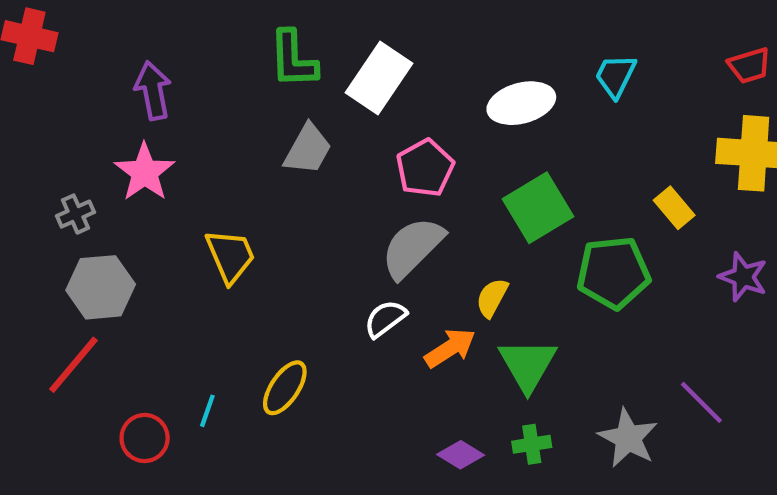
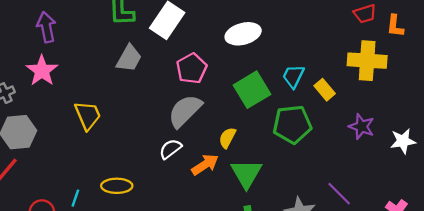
cyan trapezoid: (615, 76) -> (293, 76), moved
yellow ellipse: (285, 388) -> (117, 186), turned 56

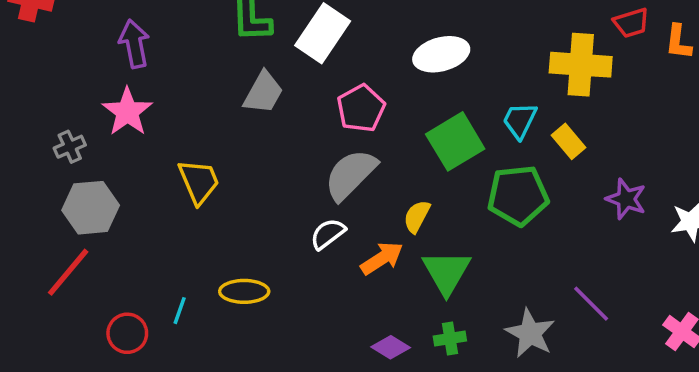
yellow cross: (367, 61) -> (581, 65), moved

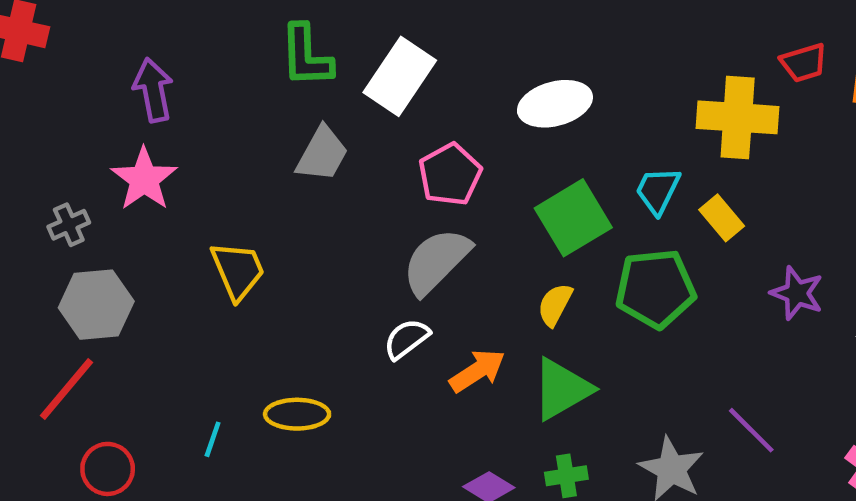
yellow semicircle: (417, 216) -> (555, 305), moved
green triangle: (446, 272) -> (562, 389), turned 30
red circle: (127, 333) -> (108, 469), moved

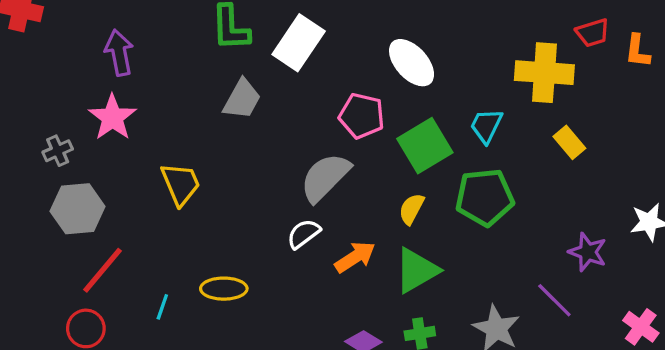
white ellipse: (555, 104) -> (412, 63), turned 63
pink pentagon: (450, 174) -> (362, 116), moved, turned -30
yellow rectangle: (722, 218) -> (569, 142), moved
purple star: (797, 293) -> (588, 252), moved
red line: (67, 389) -> (102, 270), moved

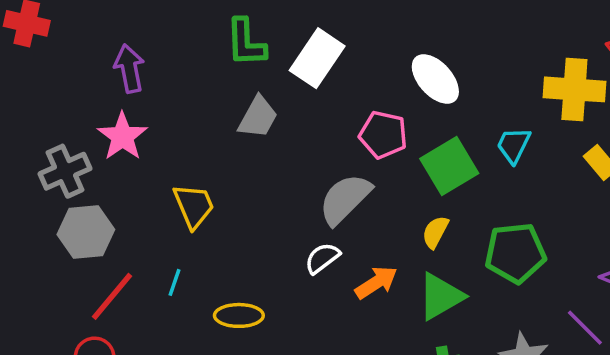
gray cross: (58, 151) -> (65, 171), size x1.6
green pentagon: (485, 197) -> (515, 253), moved
cyan line: (162, 307) -> (175, 282), moved

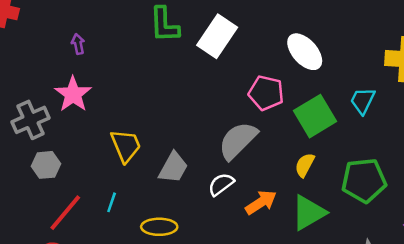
purple arrow: (129, 69) -> (78, 44), size x0.6
gray trapezoid: (258, 117) -> (173, 168), moved
gray hexagon: (86, 232) -> (46, 165), size x0.7

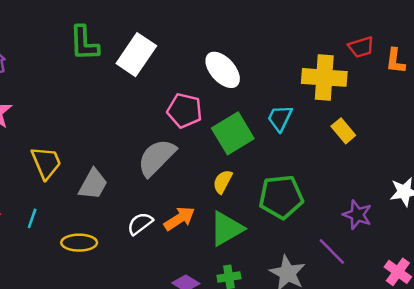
white semicircle: (221, 184) -> (140, 224), moved

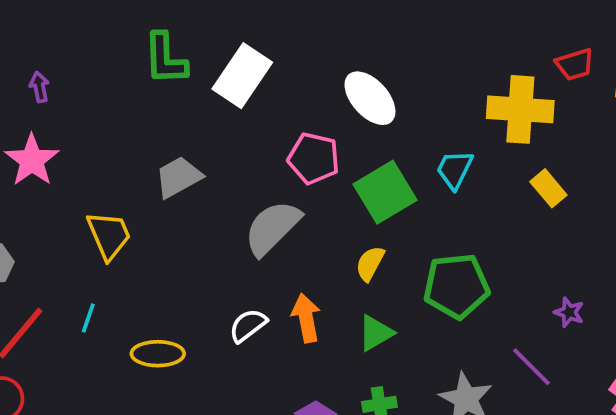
gray trapezoid: (93, 184) -> (178, 177), moved, turned -148
purple star: (357, 215) -> (569, 312), size x0.7
orange arrow: (179, 218) -> (306, 318), turned -68
green triangle: (226, 229) -> (376, 333), size x0.7

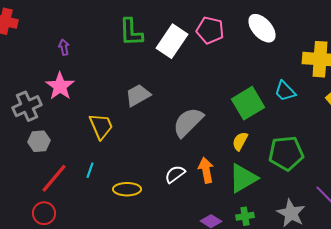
white ellipse: (370, 98) -> (262, 28), moved
pink pentagon: (314, 158) -> (210, 30), moved
cyan trapezoid: (455, 170) -> (285, 91), turned -70
green triangle: (376, 333) -> (243, 178), size x1.5

